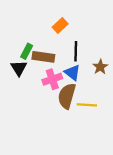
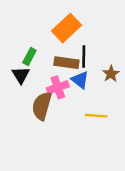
orange rectangle: (60, 26) -> (66, 28), size x1.6
brown rectangle: (43, 57) -> (66, 63), moved
brown semicircle: (67, 96) -> (42, 106), moved

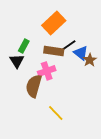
black line: (84, 56) -> (68, 46), turned 54
blue triangle: (80, 80) -> (81, 53), moved
yellow line: (96, 116) -> (56, 113), moved, turned 42

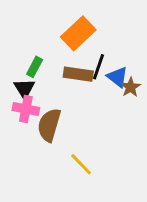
black line: (68, 46) -> (99, 67), turned -36
pink cross: (47, 71) -> (26, 109), moved, turned 30

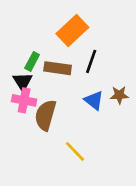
brown rectangle: (78, 74) -> (58, 68), moved
blue triangle: (117, 77) -> (94, 100), moved
brown star: (131, 87) -> (119, 95), moved, turned 30

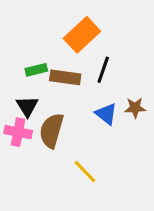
green rectangle: (32, 61) -> (36, 70), turned 48
black triangle: (23, 82) -> (27, 106), moved
pink cross: (24, 100) -> (18, 132), moved

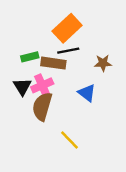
black line: (103, 70) -> (68, 51), moved, turned 60
brown star: (135, 108) -> (103, 63), moved
pink cross: (18, 132) -> (42, 85), moved, turned -35

